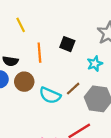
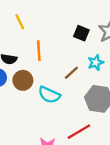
black square: (67, 44) -> (81, 33), moved
brown line: (73, 89) -> (71, 73), moved

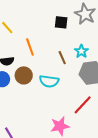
cyan star: (96, 63) -> (81, 51), moved
brown line: (71, 73) -> (62, 58), turned -56

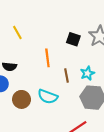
orange line: (30, 47) -> (47, 58), moved
brown circle: (24, 75) -> (22, 99), moved

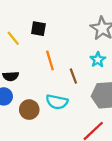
black square: (73, 39) -> (38, 29), moved
cyan star: (87, 73) -> (98, 60), moved

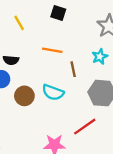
black square: (38, 29) -> (58, 13), moved
orange line: (50, 60) -> (52, 50), turned -72

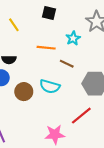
cyan star: (100, 57) -> (73, 38), moved
brown line: (73, 69) -> (67, 64), turned -48

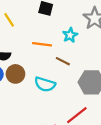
brown circle: (24, 92) -> (15, 74), moved

